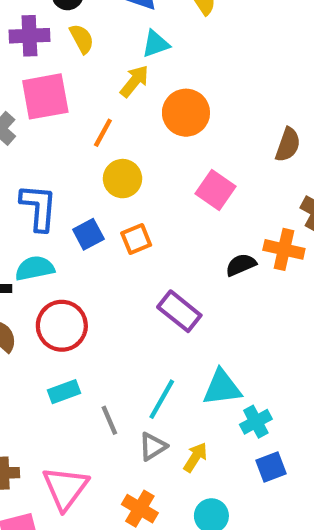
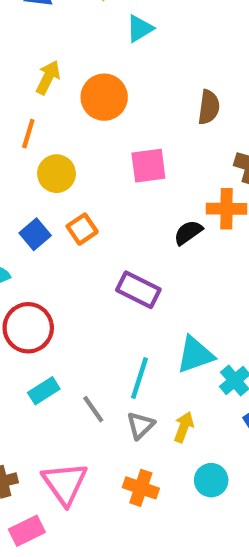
cyan triangle: (156, 44) -> (140, 28), moved
pink square: (215, 190) -> (148, 166), turned -30

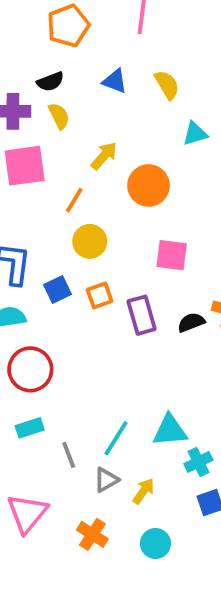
purple rectangle: (138, 290) -> (142, 315), moved, turned 33

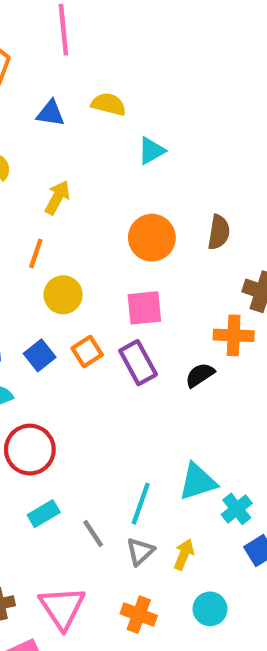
yellow semicircle: (167, 85) -> (109, 104), turned -32
orange circle: (149, 185) -> (152, 238), moved
pink square: (172, 255) -> (144, 308), moved
black semicircle: (191, 322) -> (200, 375), moved

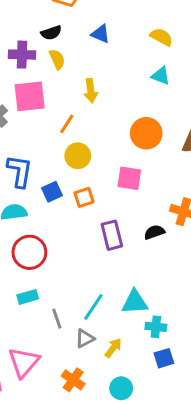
yellow semicircle: (109, 104) -> (161, 37), moved
cyan triangle: (151, 151) -> (161, 76), turned 36
yellow arrow: (57, 197) -> (91, 91), turned 130
purple rectangle: (138, 363) -> (112, 235), moved
cyan cross: (237, 509) -> (156, 327), turned 30

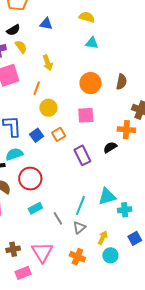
yellow arrow: (113, 348) -> (103, 238), moved
blue square: (164, 358) -> (135, 238), moved

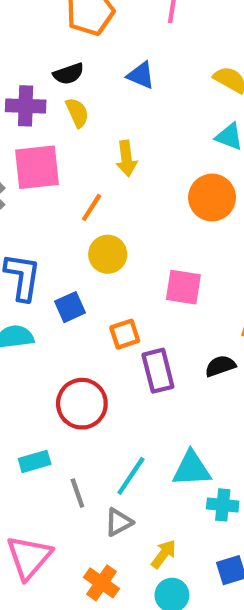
orange circle: (90, 83) -> (212, 198), moved
orange square: (59, 134) -> (125, 334), moved
red circle: (30, 179) -> (82, 404), moved

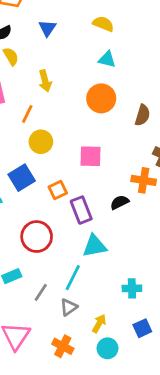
blue triangle: (141, 75) -> (47, 28), turned 48
blue square: (70, 307) -> (22, 178), size x1.4
cyan triangle: (192, 469) -> (95, 246), moved
gray line: (77, 493) -> (41, 292), turned 60

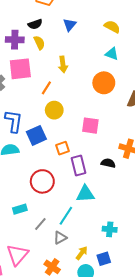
black semicircle: (120, 202) -> (108, 163), turned 32
blue square: (142, 328) -> (104, 259), moved

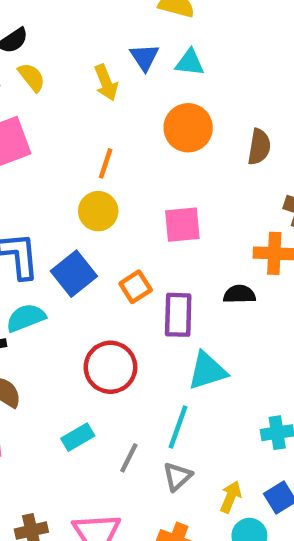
blue triangle: (70, 25) -> (144, 57), moved
yellow arrow: (63, 64) -> (106, 83), moved
orange line: (46, 88) -> (106, 163), moved
purple rectangle: (78, 165) -> (178, 315), turned 30

